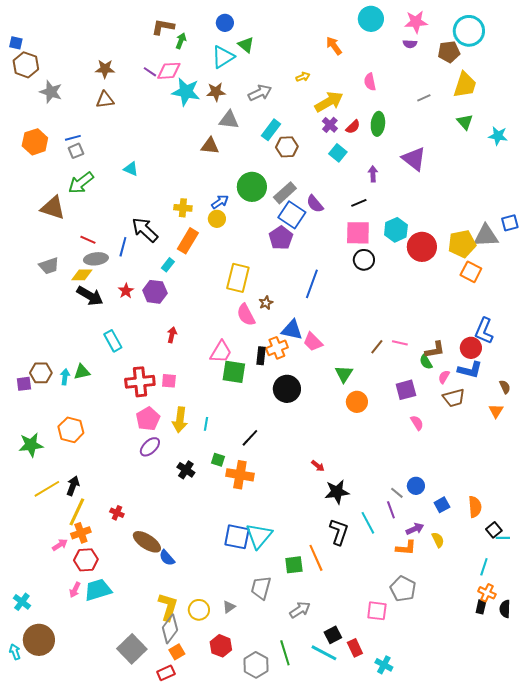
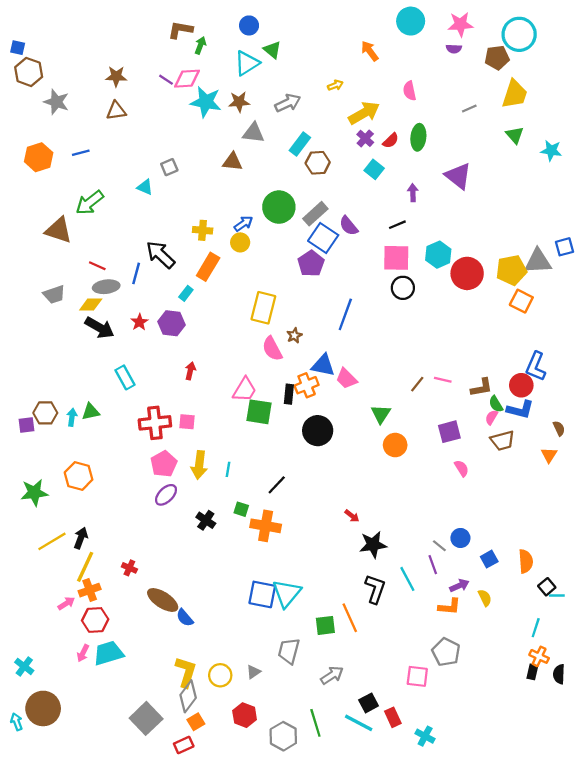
gray square: (76, 151) -> (169, 167), moved
green semicircle: (426, 362) -> (496, 404), moved

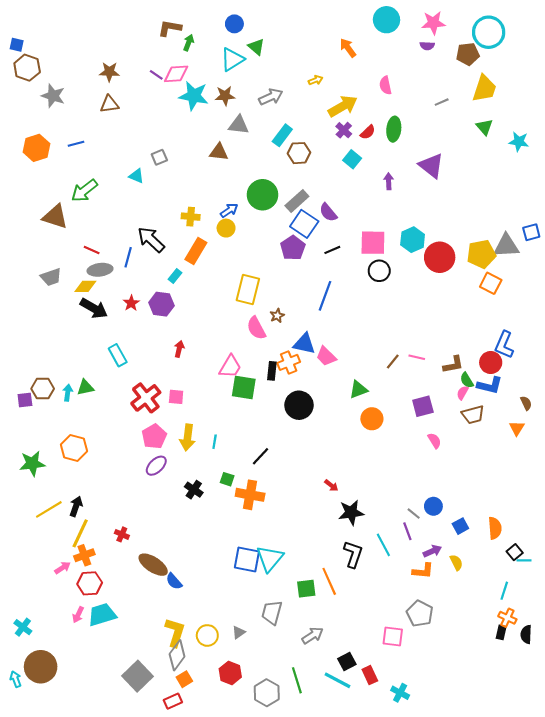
black line: (397, 225) -> (332, 250), moved
green triangle: (381, 414) -> (358, 390), turned 36
red cross: (155, 423) -> (146, 398), turned -32

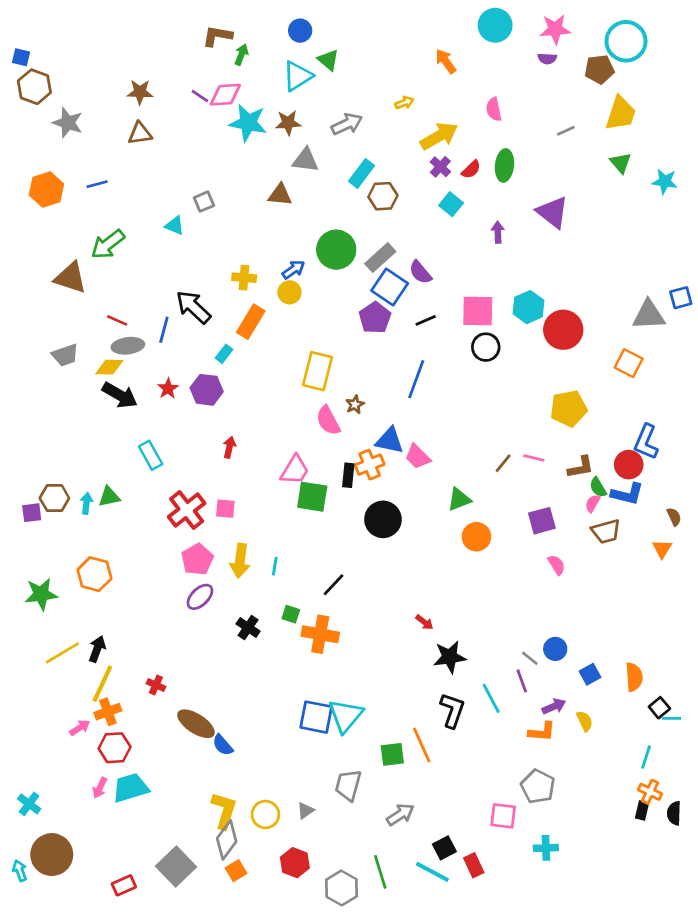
yellow pentagon: (481, 254) -> (569, 409), moved
cyan cross: (400, 693) -> (546, 848), moved, turned -30
red rectangle: (173, 701) -> (124, 885), moved

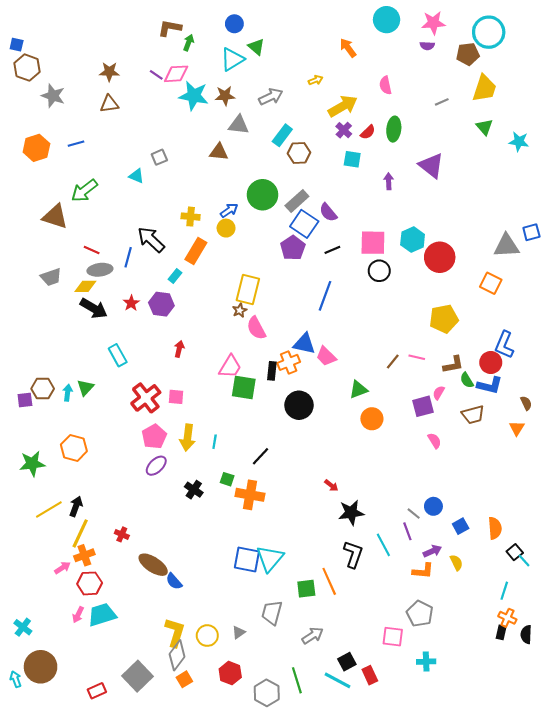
cyan square: (451, 204) -> (352, 159), turned -30
brown star: (355, 405) -> (240, 310), moved
green triangle: (109, 497) -> (85, 388), turned -36
pink semicircle: (593, 503) -> (439, 393), moved
cyan line: (671, 718) -> (524, 560), turned 48

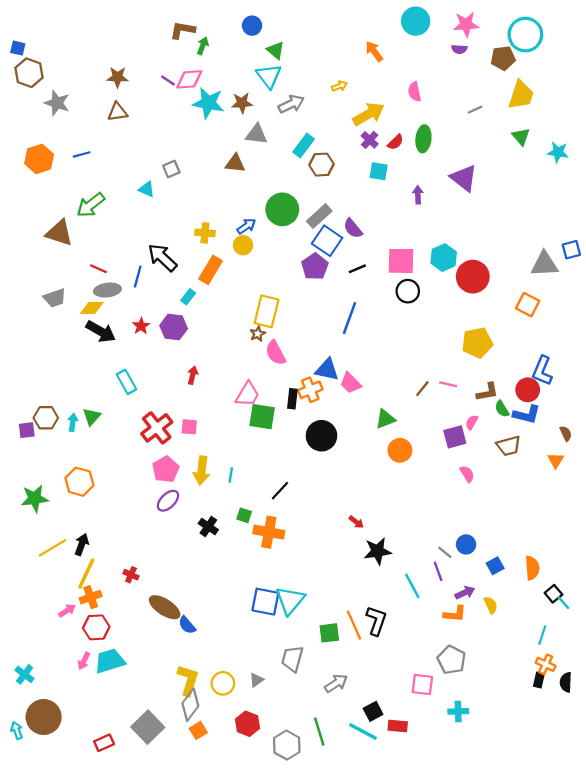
cyan triangle: (232, 59) -> (269, 76), moved, turned -35
black L-shape: (353, 554) -> (376, 621), moved
red rectangle: (370, 675) -> (398, 726), turned -60

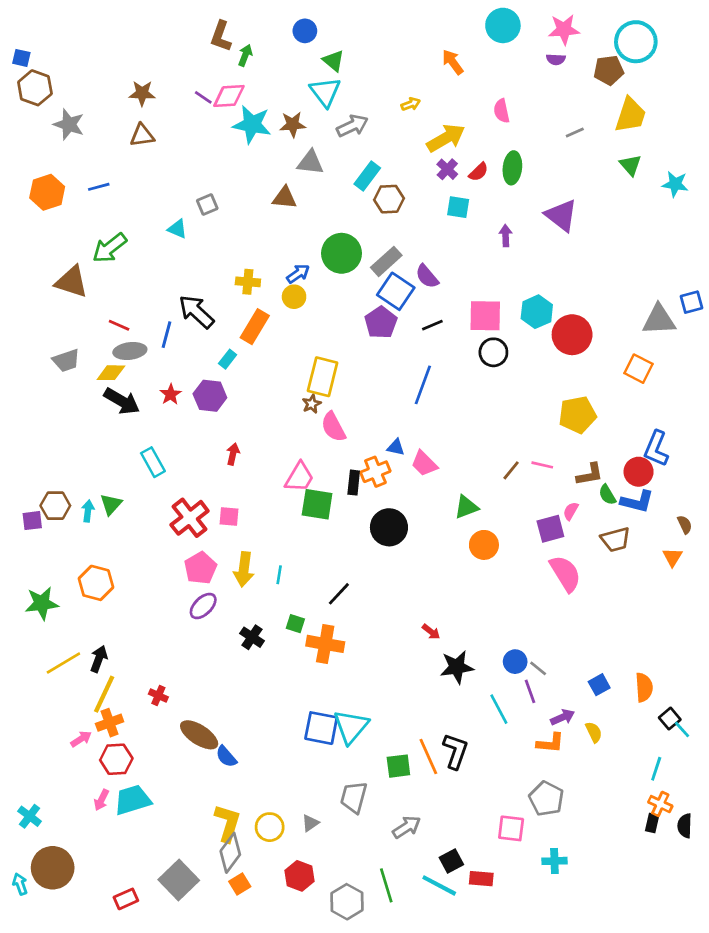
brown L-shape: (183, 30) -> (221, 36), turned -80
blue triangle: (327, 370) -> (396, 447), size x0.6
pink semicircle: (467, 474) -> (565, 573), size x1.8
blue circle: (466, 544) -> (515, 662), moved

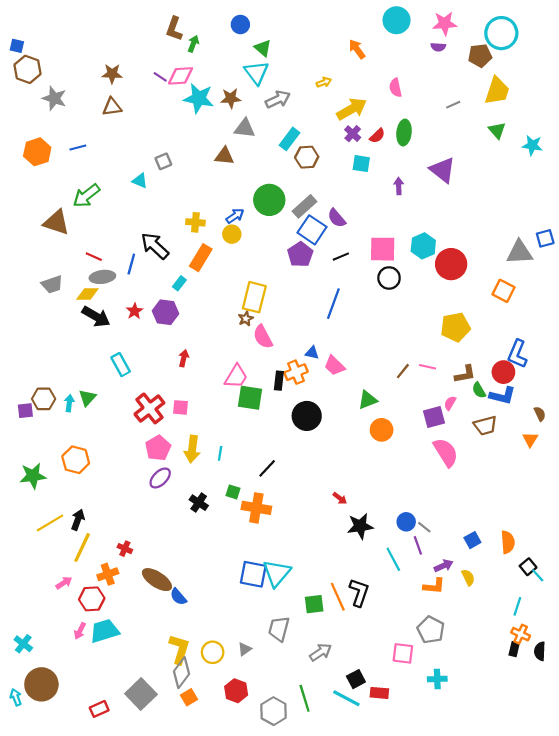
orange cross: (110, 723) -> (108, 574), moved

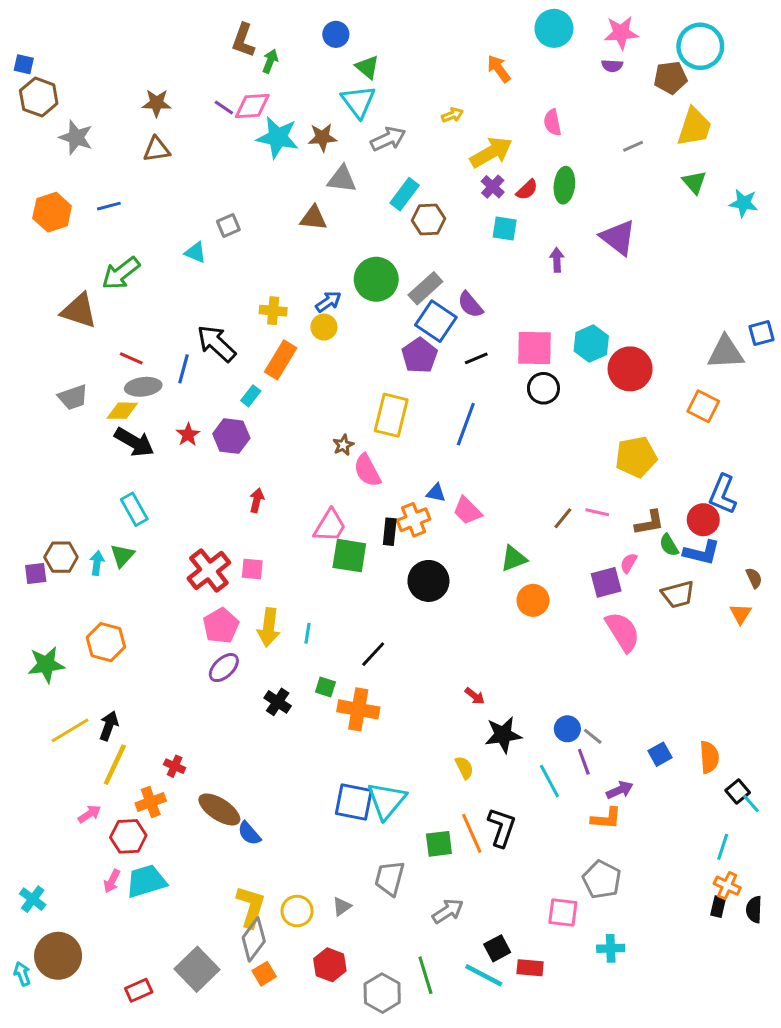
yellow rectangle: (254, 297) -> (391, 415), moved
cyan rectangle: (121, 365) -> (134, 509), moved
yellow semicircle: (468, 577) -> (464, 768), moved

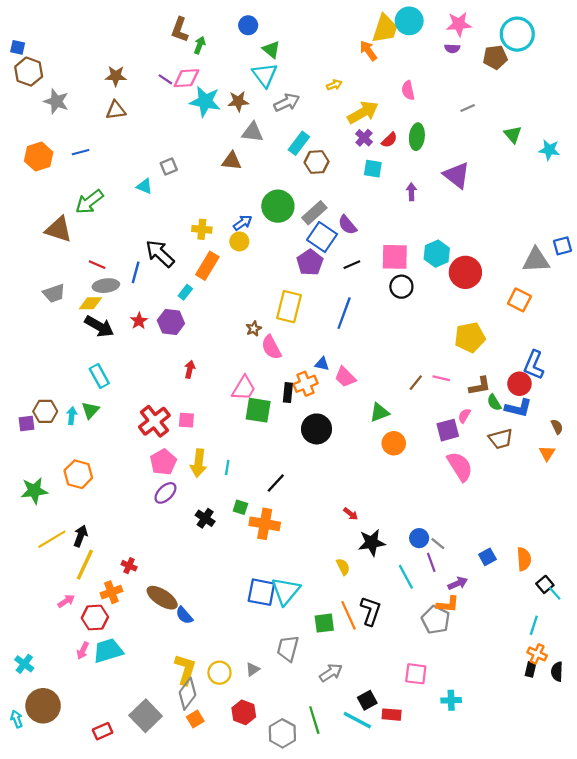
yellow trapezoid: (694, 127) -> (385, 29), moved
gray pentagon: (602, 880) -> (436, 620), moved

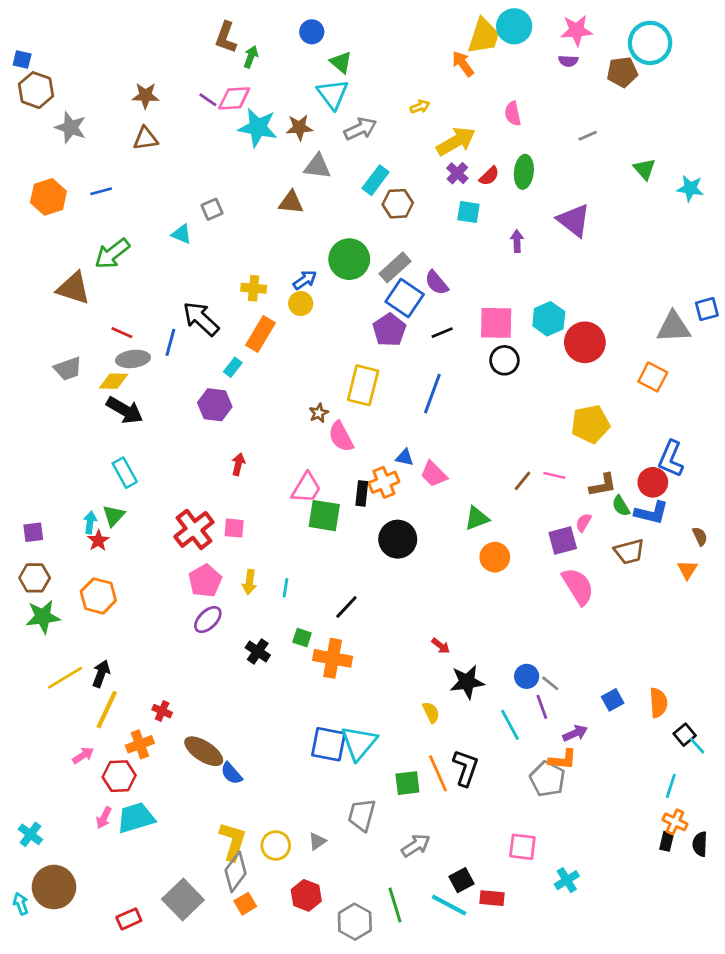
red star: (139, 321) -> (98, 541), moved
brown hexagon: (45, 411) -> (35, 578), moved
yellow arrow: (199, 463) -> (249, 582), size x0.7
cyan cross: (451, 700) -> (567, 880), turned -30

